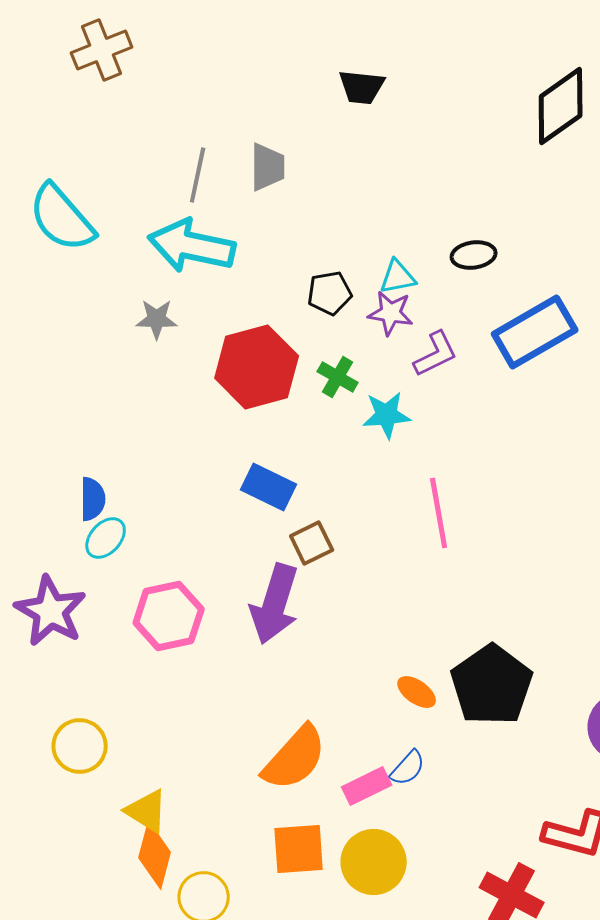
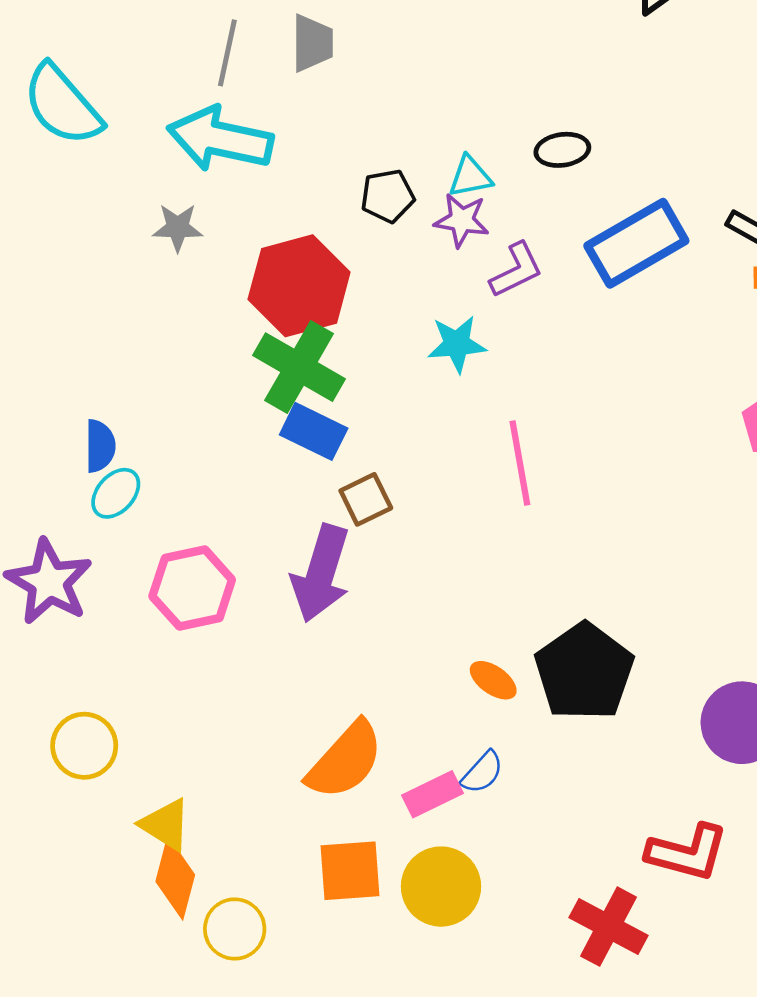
green cross: (338, 377) -> (299, 367), moved, size x1.8

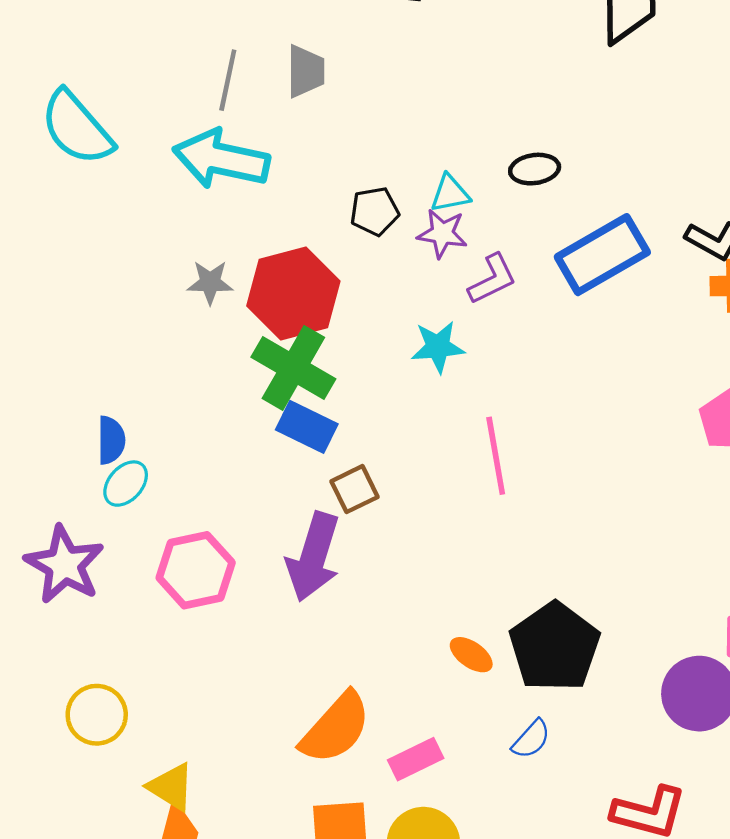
gray star: (178, 228) -> (210, 282), moved
blue semicircle: (482, 772) -> (531, 739), moved

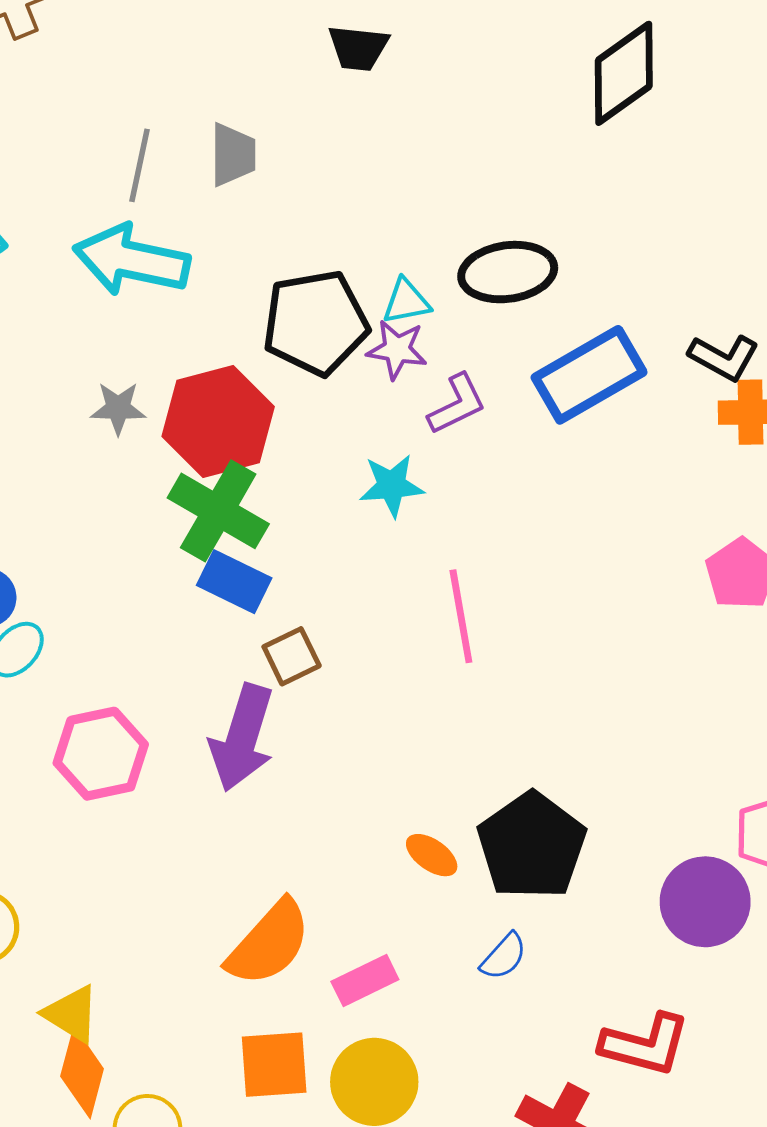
black ellipse: (535, 169) -> (508, 272), size x1.6
black pentagon: (375, 211) -> (316, 323), size x1.8

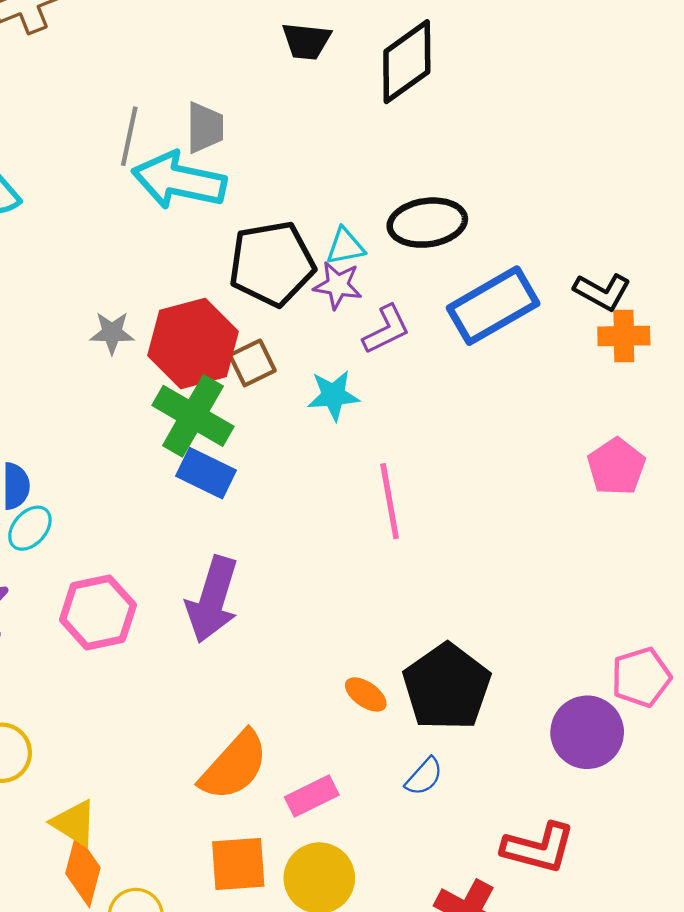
black diamond: (624, 73) -> (407, 62), moved
cyan arrow: (131, 260) -> (179, 180), moved
brown square: (292, 656) -> (252, 363), moved

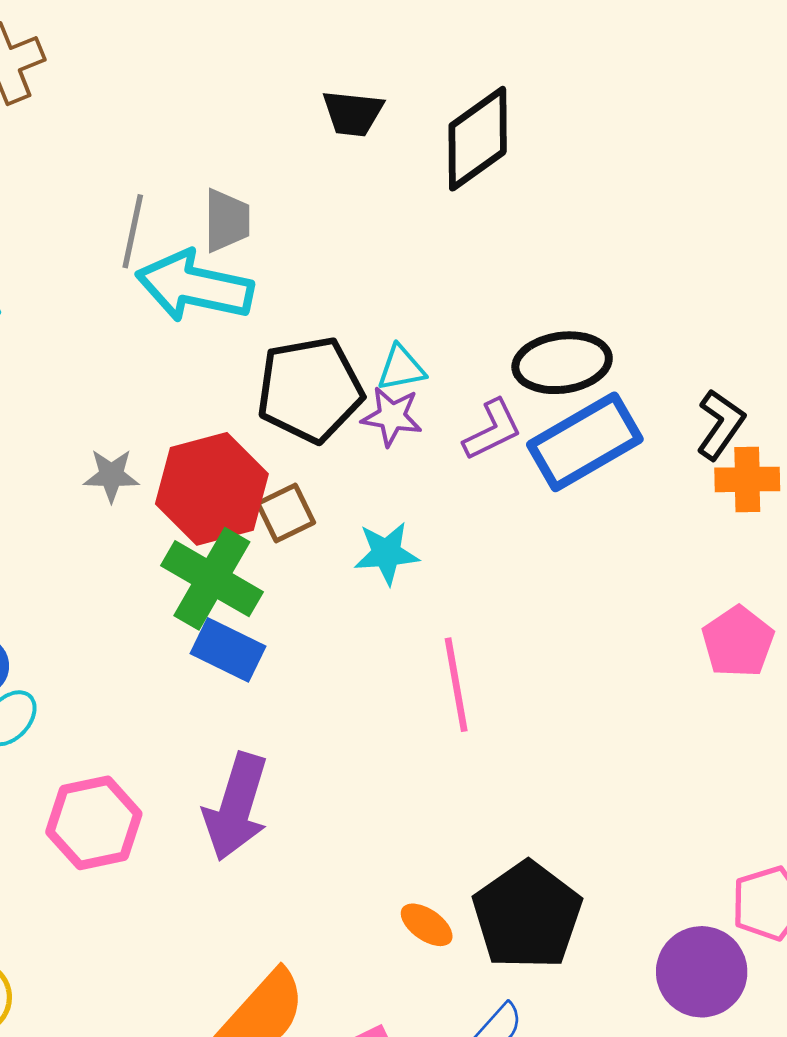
black ellipse: (427, 223) -> (562, 363), moved
black L-shape: (602, 292) -> (720, 424), turned -84
purple L-shape: (386, 329) -> (492, 430), moved

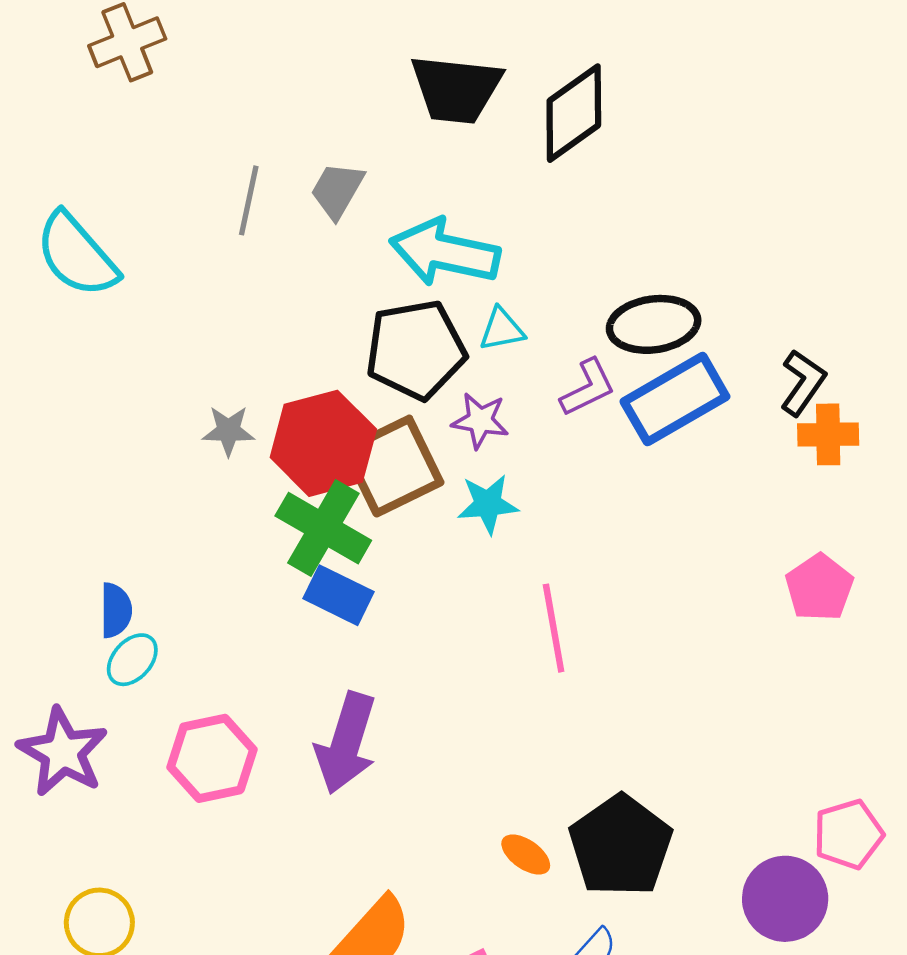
black trapezoid: (353, 113) -> (456, 89), size x1.6
gray trapezoid: (227, 221) -> (337, 190), turned -150
cyan arrow: (195, 286) -> (445, 252), moved
purple star: (392, 416) -> (480, 421), moved
brown square: (286, 513) -> (393, 466), size x1.8

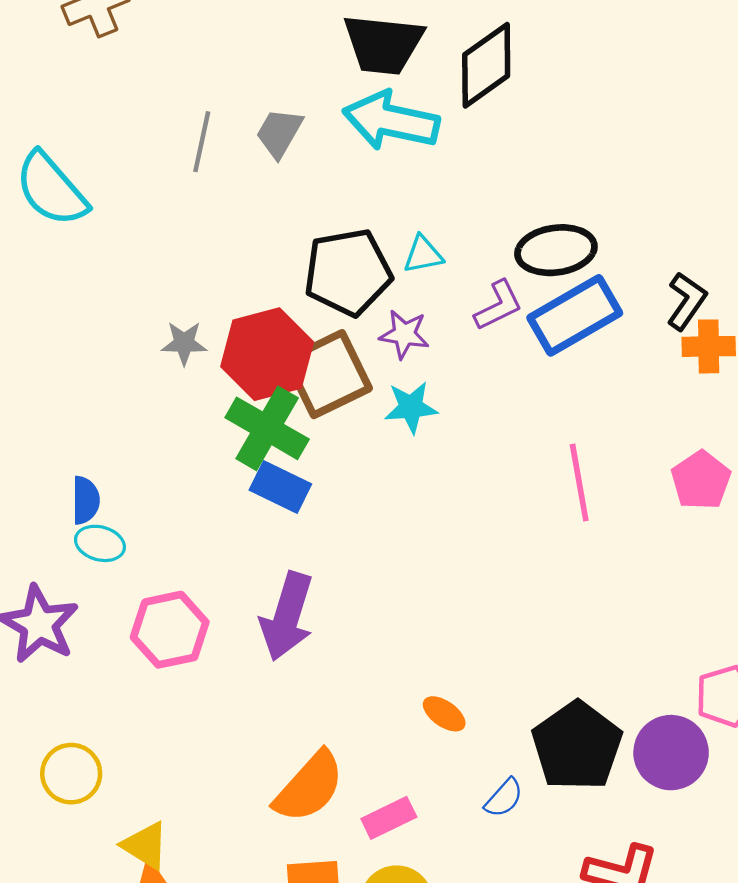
cyan arrow: (445, 252) -> (391, 121), moved
pink line: (554, 628) -> (579, 483), moved
cyan ellipse: (132, 660) -> (100, 543), turned 63
black pentagon: (621, 846) -> (577, 746), moved

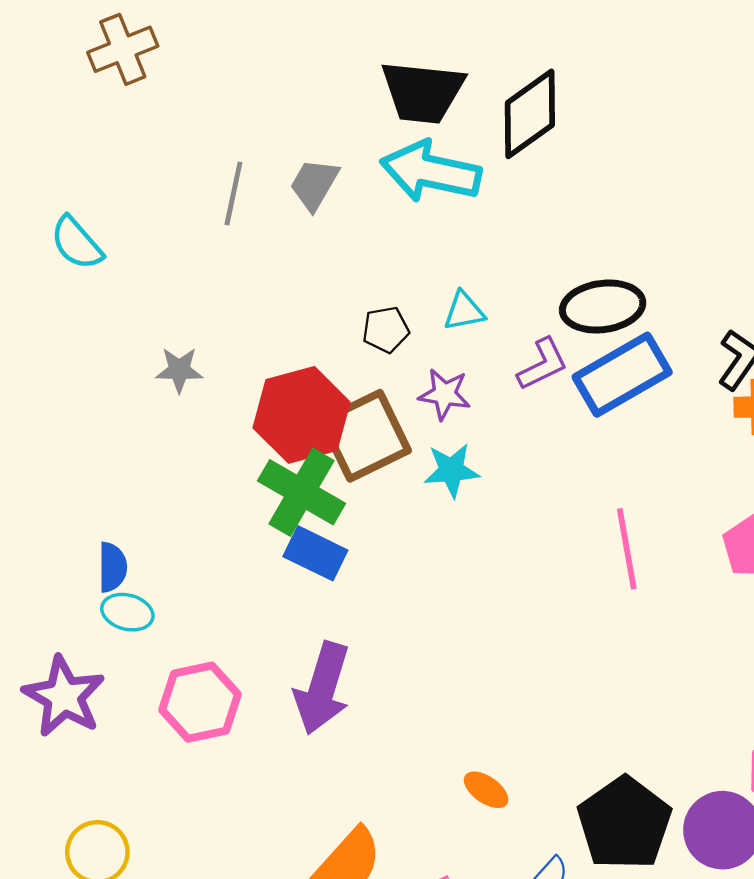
cyan semicircle: (51, 189) -> (77, 243), size x0.7
black pentagon: (348, 272) -> (386, 330), size x0.5
gray star: (184, 343) -> (179, 370), moved

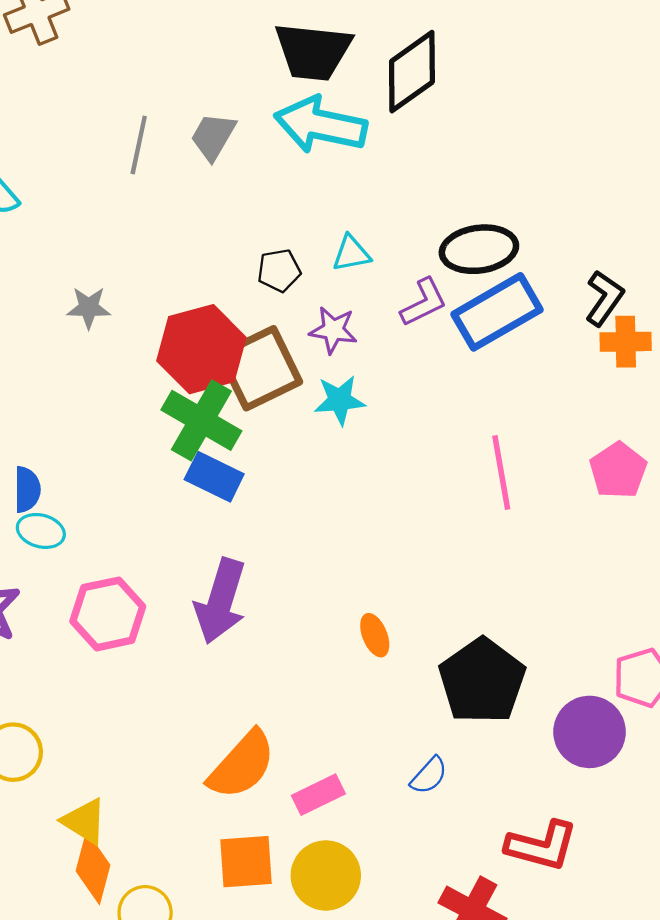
orange ellipse: (486, 790) -> (375, 635), moved, turned 33
black pentagon: (624, 823) -> (482, 681), moved

